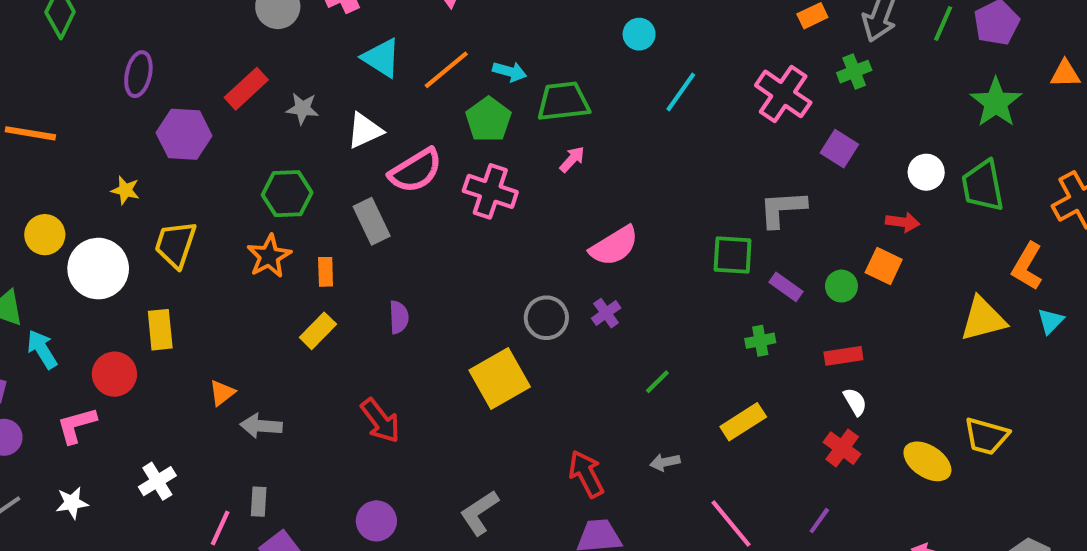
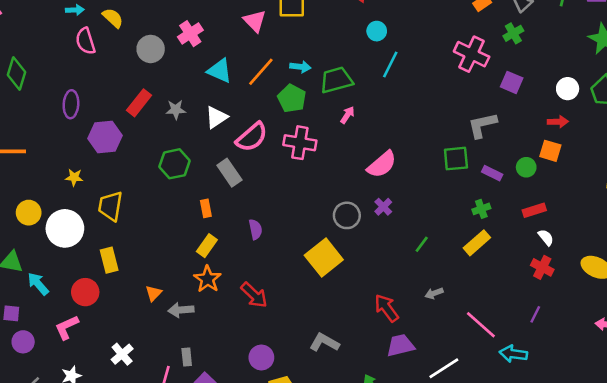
cyan line: (681, 92) -> (390, 65), moved
orange star: (269, 256) -> (207, 279), moved
yellow rectangle: (743, 422) -> (477, 243), moved
gray L-shape: (479, 513) -> (324, 342), turned 72

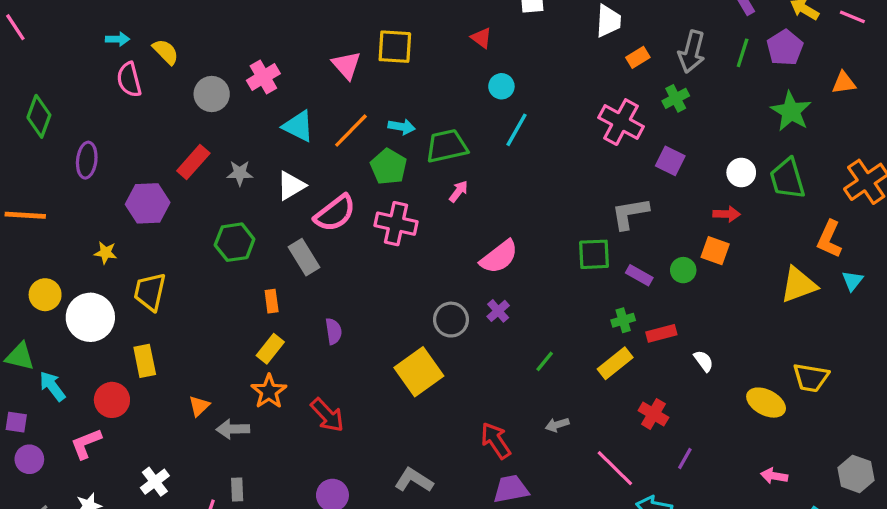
purple ellipse: (71, 104) -> (87, 160), moved
red rectangle: (534, 210) -> (661, 333), moved
red cross: (542, 267) -> (653, 414), moved

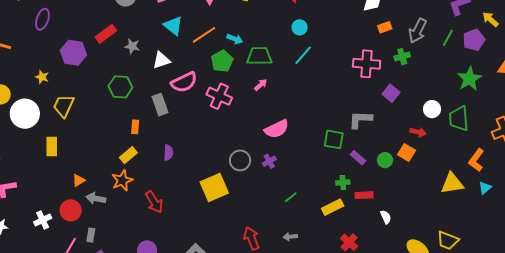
pink cross: (621, 122) -> (367, 64), turned -36
red circle: (112, 400) -> (71, 210), moved

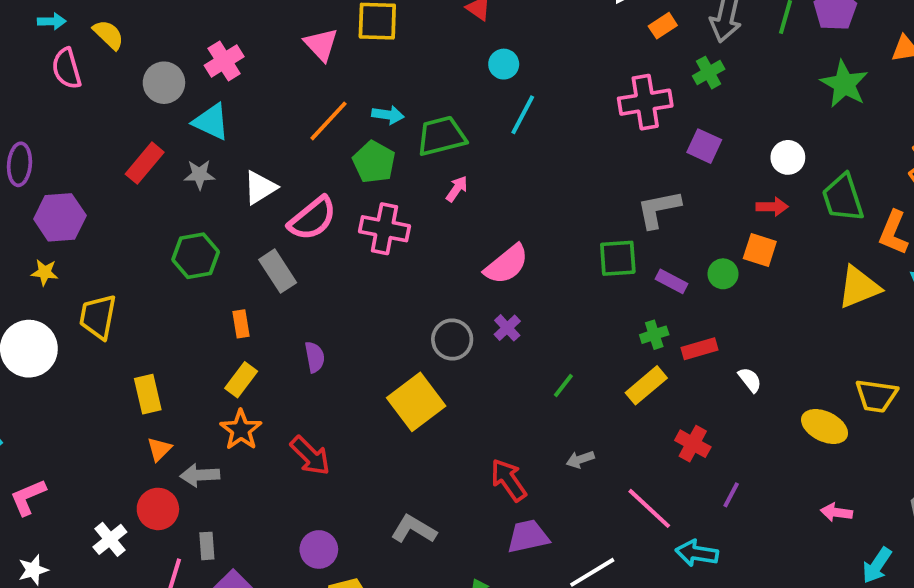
cyan triangle: (173, 26) -> (211, 122), moved
purple hexagon: (73, 53) -> (60, 217), moved
green trapezoid: (459, 119) -> (843, 198), moved
yellow rectangle: (52, 146) -> (148, 394), moved

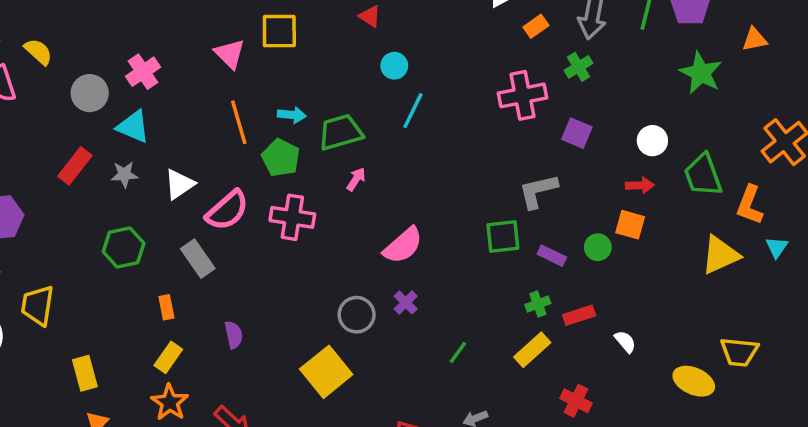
orange line: (329, 121) -> (239, 122), turned -57

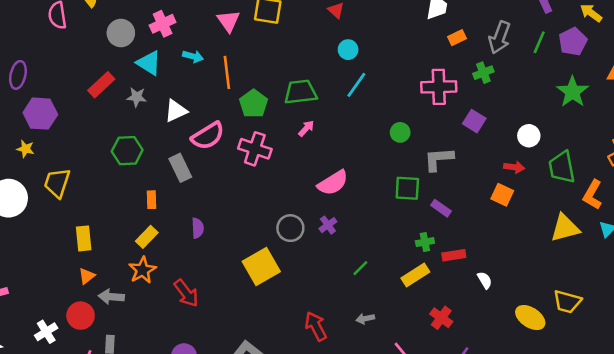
cyan arrow: (292, 115) -> (193, 56), moved
green circle: (598, 247) -> (400, 132), moved

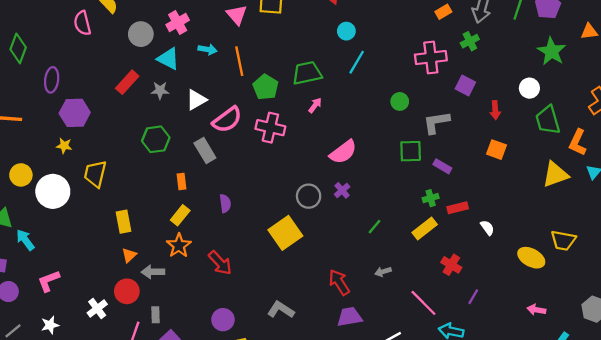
white circle: (529, 136) -> (529, 88), moved
red arrow: (514, 167) -> (495, 110), moved, turned 84

